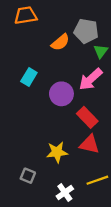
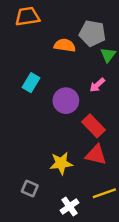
orange semicircle: (60, 42) -> (65, 45), turned -132
pink arrow: (91, 79) -> (97, 85), size x0.6

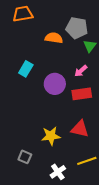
red rectangle: (94, 126) -> (82, 94), moved, turned -54

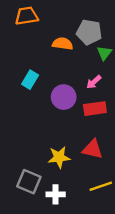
gray square: (25, 157) -> (29, 182), size x1.5
white cross: (58, 172) -> (56, 194), moved, turned 35

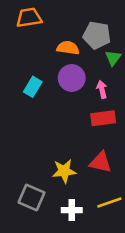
pink arrow: (94, 82) -> (102, 89), turned 119
purple circle: (64, 97) -> (72, 78), moved
white cross: (56, 194) -> (72, 210), moved

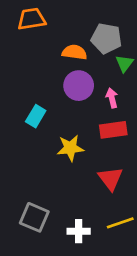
cyan rectangle: (33, 87) -> (36, 116), moved
red triangle: (101, 162) -> (111, 178), turned 40
yellow star: (64, 171) -> (70, 148), moved

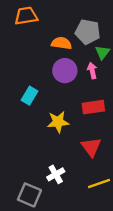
pink arrow: (112, 98) -> (92, 71), moved
gray square: (34, 217) -> (29, 195), moved
white cross: (79, 231) -> (56, 174), moved, turned -30

